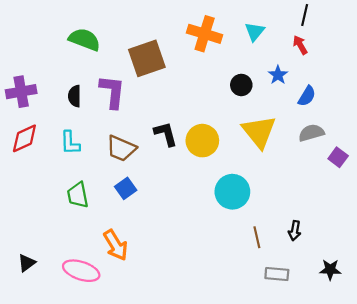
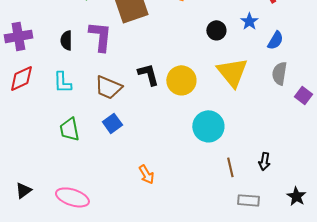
gray semicircle: (311, 133) -> (279, 73), turned -65
orange arrow: (116, 245) -> (146, 174), moved, size x0.7
black star: (330, 270) -> (296, 196), turned 30

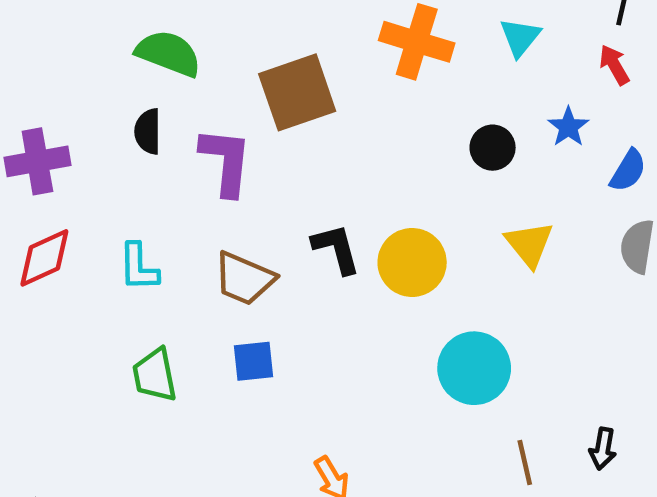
black semicircle: (66, 40) -> (148, 131), moved
yellow triangle: (232, 72) -> (529, 244), size x0.7
blue square: (112, 123) -> (254, 361), turned 30

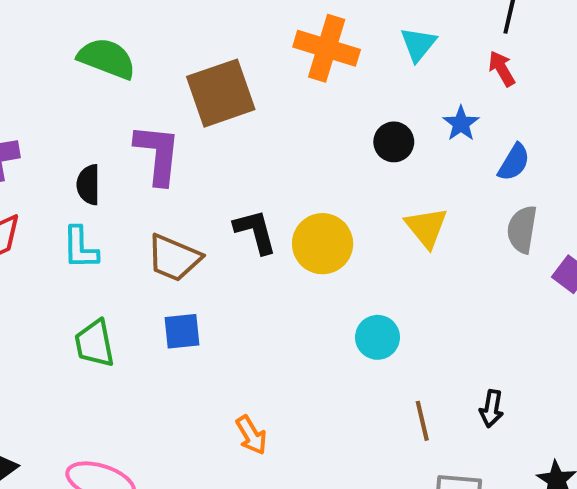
black semicircle: (148, 131) -> (88, 185), moved
cyan circle: (474, 368) -> (378, 337), size x0.7

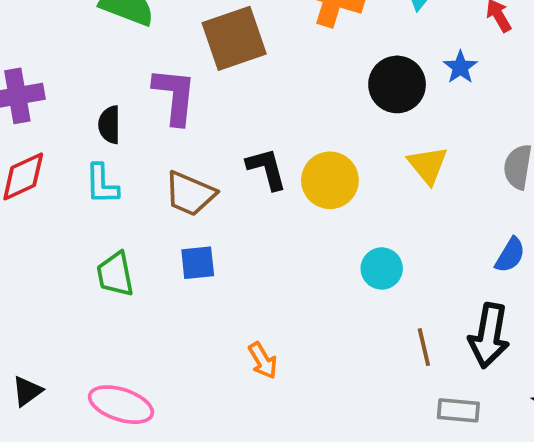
black circle: (394, 142) -> (397, 84), size x1.5
blue semicircle: (514, 162) -> (510, 255), moved
black arrow: (492, 409) -> (489, 336), size x1.8

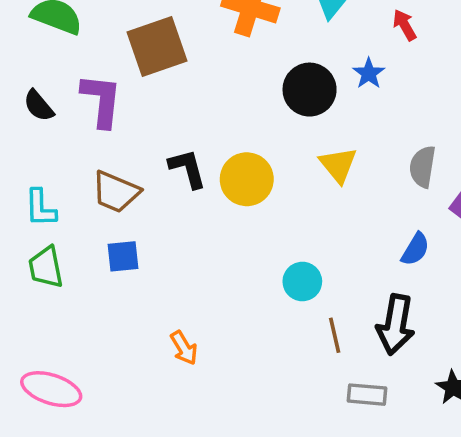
black semicircle: (109, 125) -> (39, 106), moved, turned -40
cyan L-shape: (102, 184) -> (40, 208), moved
cyan circle: (382, 268) -> (302, 281), moved

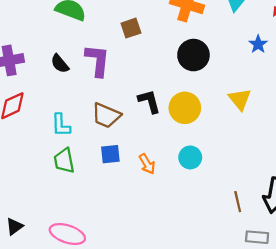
brown square: (157, 47) -> (131, 28), size x0.6
black circle: (310, 90) -> (193, 55), moved
cyan circle: (302, 281) -> (190, 157), moved
orange arrow: (184, 348) -> (147, 164), moved

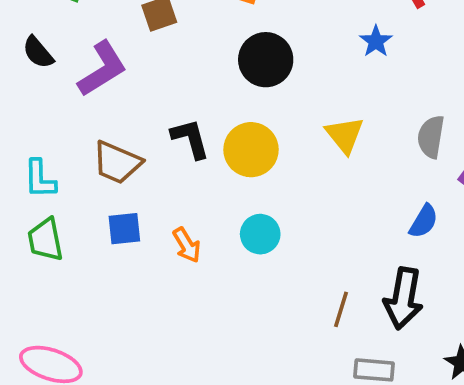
purple L-shape: (98, 60) -> (102, 69), turned 52
black semicircle: (60, 64) -> (38, 52), moved
brown line: (238, 202) -> (341, 309), turned 30

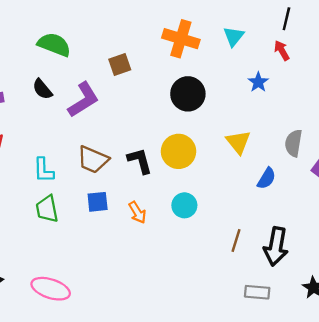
black L-shape: (190, 139) -> (140, 161), moved
blue semicircle: (424, 221) -> (267, 178), moved
brown line: (341, 309) -> (236, 241), moved

